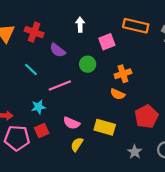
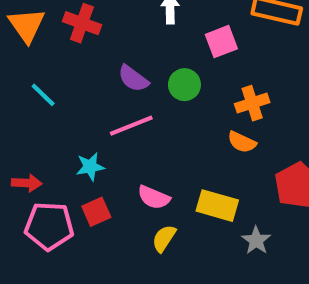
purple semicircle: (58, 50) -> (133, 78), moved
cyan line: (31, 70) -> (43, 95), moved
gray star: (135, 152) -> (256, 240), moved

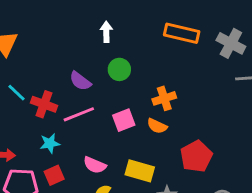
red cross: (82, 23) -> (44, 104), moved
pink square: (221, 42) -> (124, 120), moved
green circle: (184, 85) -> (119, 69), moved

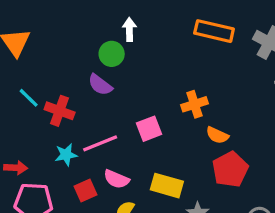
green circle: (119, 69) -> (112, 54), moved
pink line: (79, 114) -> (100, 143), moved
orange semicircle: (157, 126) -> (217, 135), moved
red square: (54, 175) -> (86, 190), moved

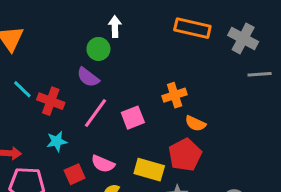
pink line: (100, 143) -> (95, 113), moved, turned -32
red pentagon: (230, 169) -> (185, 155), moved

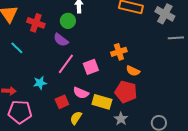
red cross: (51, 101) -> (36, 23), moved
red pentagon: (185, 155) -> (126, 92), turned -30
pink semicircle: (103, 164) -> (81, 93), moved
red square: (75, 174) -> (62, 102), moved

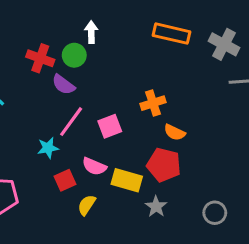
red cross: (36, 23) -> (40, 58), moved
cyan star: (40, 83) -> (48, 148), moved

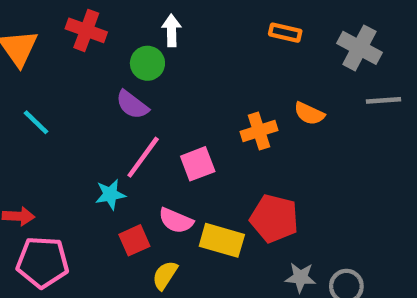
orange rectangle: (172, 34) -> (285, 33), size x0.6
red cross: (40, 58) -> (86, 30), moved
orange semicircle: (175, 132) -> (309, 114), moved
gray star: (156, 207) -> (300, 277), moved, turned -30

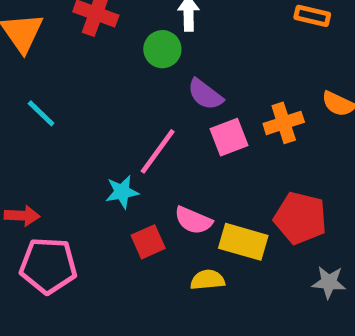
purple semicircle: (132, 105) -> (205, 94), moved
pink square: (198, 164) -> (229, 137), moved
yellow semicircle: (165, 275) -> (208, 280), moved, turned 52

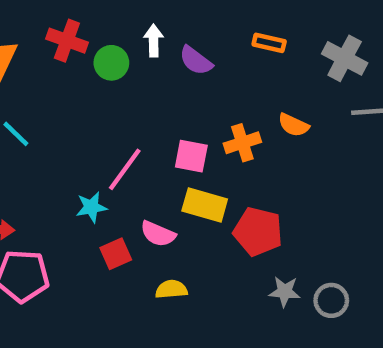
green circle: (162, 49) -> (111, 63), moved
purple semicircle: (205, 94) -> (196, 61), moved
pink square: (229, 137) -> (191, 156), turned 32
yellow rectangle: (243, 242) -> (205, 205), moved

